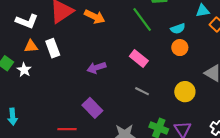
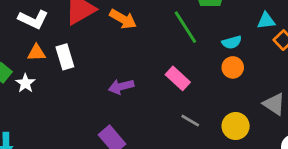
gray line: (142, 91) -> (190, 121), moved

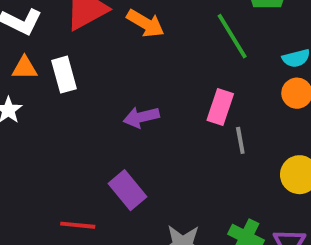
pink rectangle: (178, 78) -> (220, 107), turned 65
gray line: (190, 121) -> (240, 140), moved, turned 48

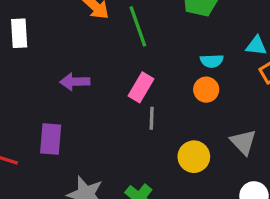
green line: (232, 36) -> (138, 26), moved
purple rectangle: (128, 190) -> (51, 139), turned 32

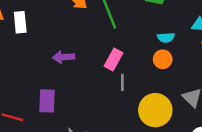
yellow circle: (194, 157) -> (155, 110), size x1.4

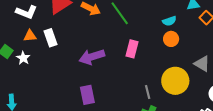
purple arrow: (63, 57) -> (92, 57), size x1.4
gray line: (122, 82) -> (148, 92), moved

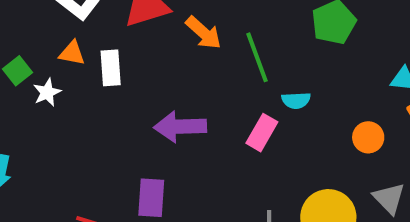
cyan semicircle: (169, 21) -> (296, 100), moved
orange circle: (171, 39) -> (368, 137), moved

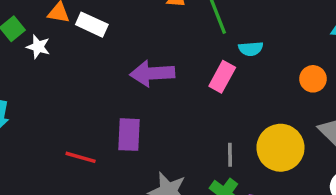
white rectangle: (111, 68) -> (92, 25), turned -60
white star: (47, 92) -> (38, 47), turned -30

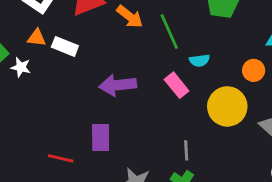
pink rectangle: (222, 77) -> (177, 85), turned -65
orange circle: (313, 79) -> (254, 70), moved
yellow circle: (280, 148) -> (227, 106), moved

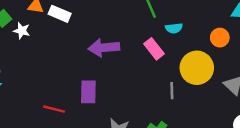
gray line: (186, 150) -> (172, 91), moved

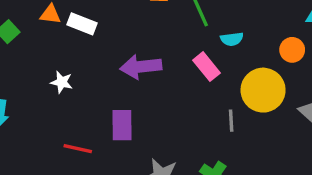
white star: (22, 31) -> (62, 82), moved

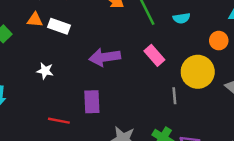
cyan semicircle: (232, 39) -> (181, 18), moved

